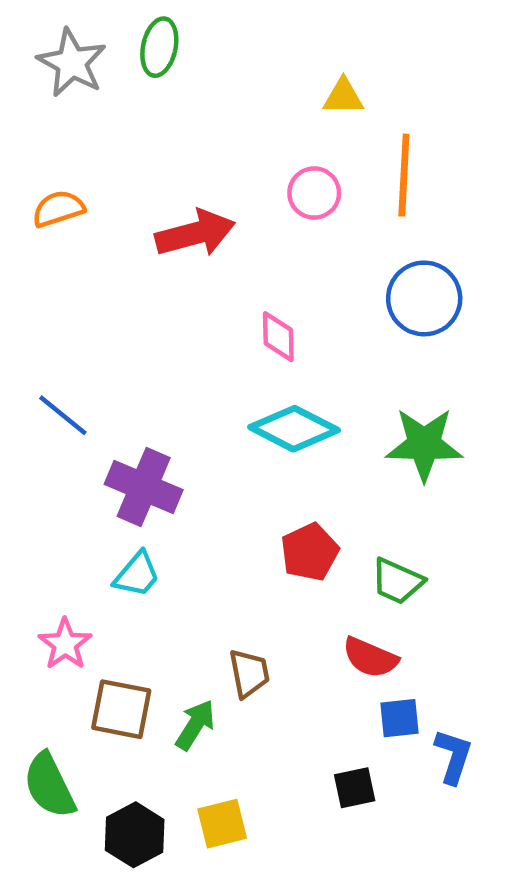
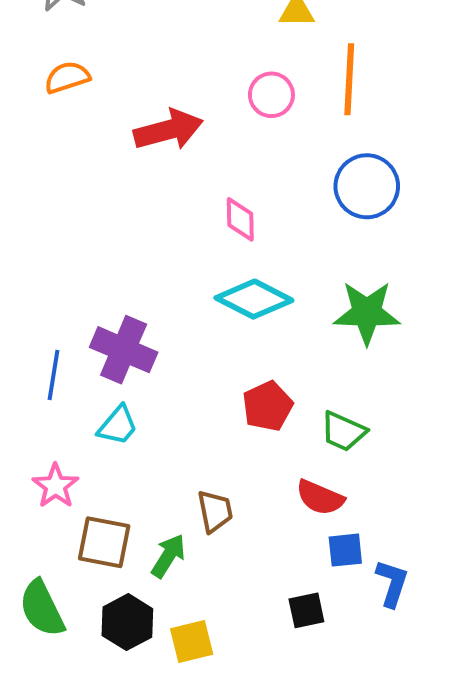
orange semicircle: (58, 209) -> (67, 77), moved
blue line: (63, 415) -> (54, 375), moved, turned 60
black hexagon: (135, 835) -> (127, 622), moved

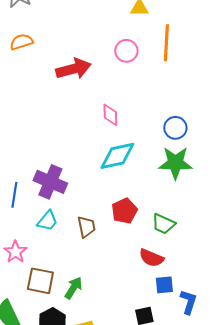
blue circle: (367, 186) -> (175, 128), moved, size x0.7
cyan diamond: (254, 299) -> (117, 156), turned -39
brown trapezoid: (215, 511) -> (86, 227), moved

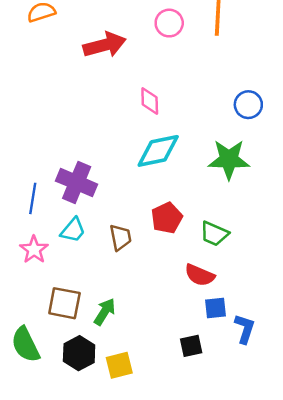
blue circle: (175, 128) -> (248, 105), moved
pink star: (15, 252) -> (34, 250), moved

